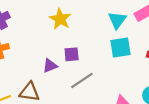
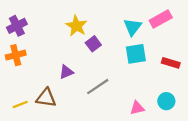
purple square: (72, 54) -> (93, 44), moved, turned -32

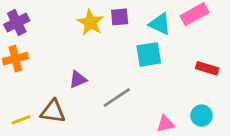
cyan triangle: (133, 27) -> (160, 24), turned -42
purple square: (93, 44) -> (120, 17), moved, turned 32
cyan square: (136, 54) -> (149, 54), moved

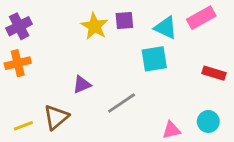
brown triangle: (53, 111) -> (56, 117), turned -48

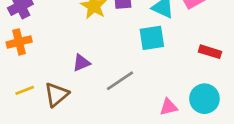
cyan circle: (208, 121) -> (204, 99), size x1.4
yellow line: (23, 126) -> (25, 90), moved

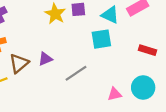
brown triangle: (56, 95) -> (19, 63), moved

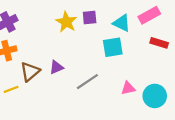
red rectangle: (148, 50) -> (159, 43), moved
pink triangle: (115, 94) -> (128, 88), moved

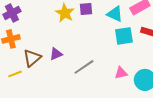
cyan square: (113, 47) -> (124, 36), moved

